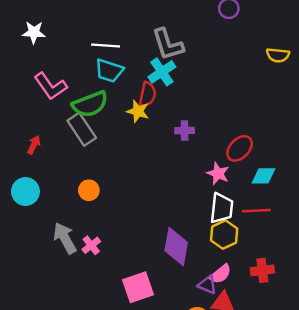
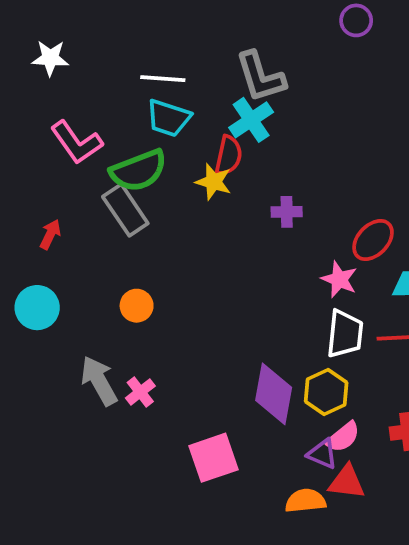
yellow hexagon: (224, 235) -> (326, 392), moved

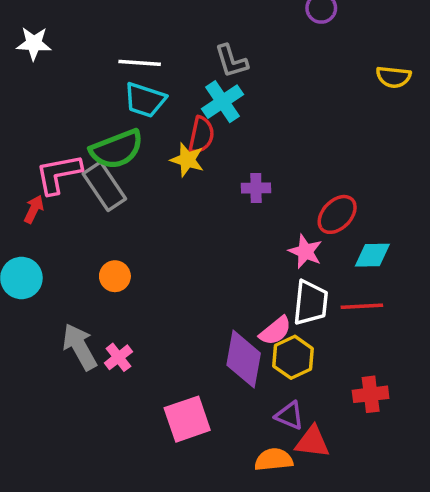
gray L-shape: (260, 77) -> (231, 61), size x0.7
pink L-shape: (77, 142) -> (58, 174), moved, turned 114
pink semicircle: (343, 437) -> (275, 331), moved

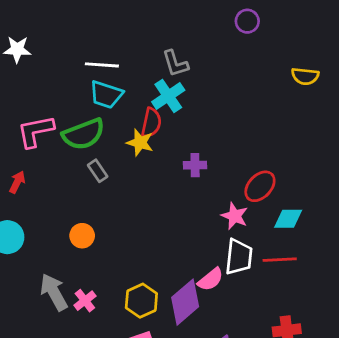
pink L-shape: (58, 174) -> (36, 131), moved
gray rectangle: (104, 186) -> (98, 171), moved, size x0.6
yellow hexagon: (293, 357) -> (141, 301), moved
purple diamond: (244, 359) -> (185, 302), turned 39

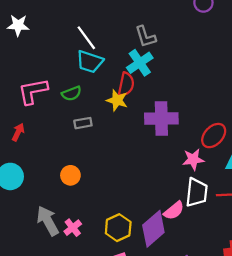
white line: (102, 65) -> (86, 38), turned 50
green semicircle: (84, 134) -> (72, 93), size x0.6
purple cross: (195, 165) -> (161, 118), size x1.8
gray rectangle: (98, 171) -> (83, 123), turned -66
pink star: (235, 216) -> (193, 159), turned -30

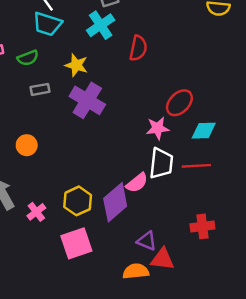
red semicircle: (126, 84) -> (138, 48), moved
purple cross: (161, 118) -> (87, 100), moved, turned 32
pink cross: (73, 228) -> (36, 212), moved

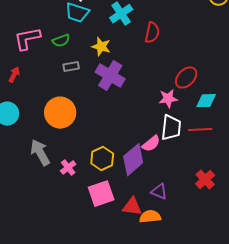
orange circle: (27, 145) -> (60, 113), size x1.8
red cross: (202, 226) -> (205, 180), turned -36
red triangle: (162, 259) -> (132, 207), moved

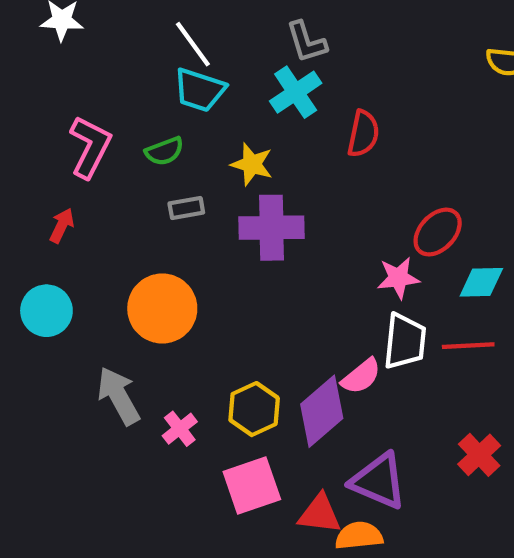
pink L-shape: (27, 39) -> (90, 147), turned 128
purple cross: (110, 76) -> (272, 228), turned -32
purple triangle: (159, 192) -> (379, 481), size x1.6

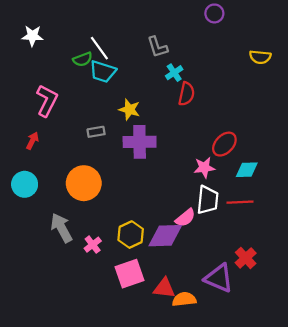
cyan cross: (296, 92) -> (174, 73), moved, size x0.7
green semicircle: (164, 151) -> (83, 59), moved
purple diamond: (322, 411) -> (165, 236), turned 39
purple triangle: (379, 481) -> (219, 278), moved

